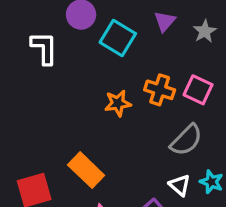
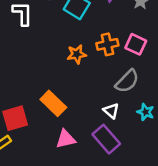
orange cross: (160, 90) -> (107, 44), turned -30
white triangle: (180, 185) -> (111, 111), moved

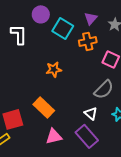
orange cross: (107, 44) -> (88, 41), moved
orange star: (77, 54) -> (54, 69), moved

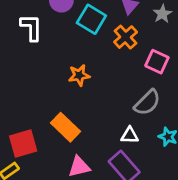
orange cross: (88, 41) -> (126, 37), turned -30
white triangle: (91, 113) -> (130, 135), turned -40

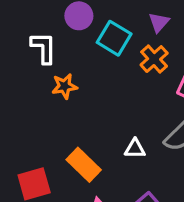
orange star: (79, 75) -> (64, 86), moved
white triangle: (130, 135) -> (135, 149), moved

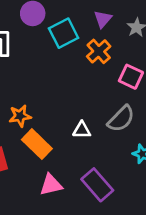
cyan square: (114, 38) -> (64, 33), turned 32
orange star: (64, 86) -> (20, 116), moved

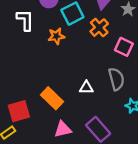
orange star: (20, 116) -> (56, 36), moved
gray semicircle: (121, 119) -> (116, 79), turned -60

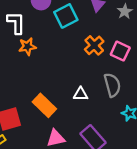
orange cross: (99, 28) -> (94, 45), moved
orange star: (56, 36) -> (27, 47), moved

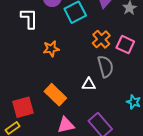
orange star: (27, 47) -> (51, 49), moved
gray semicircle: (112, 85) -> (105, 66), moved

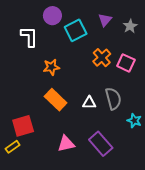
gray semicircle: (105, 66) -> (113, 99), moved
orange rectangle: (55, 95) -> (56, 100), moved

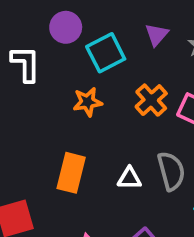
orange star: (51, 67) -> (88, 102), moved
orange rectangle: (56, 100) -> (71, 173), turned 60

